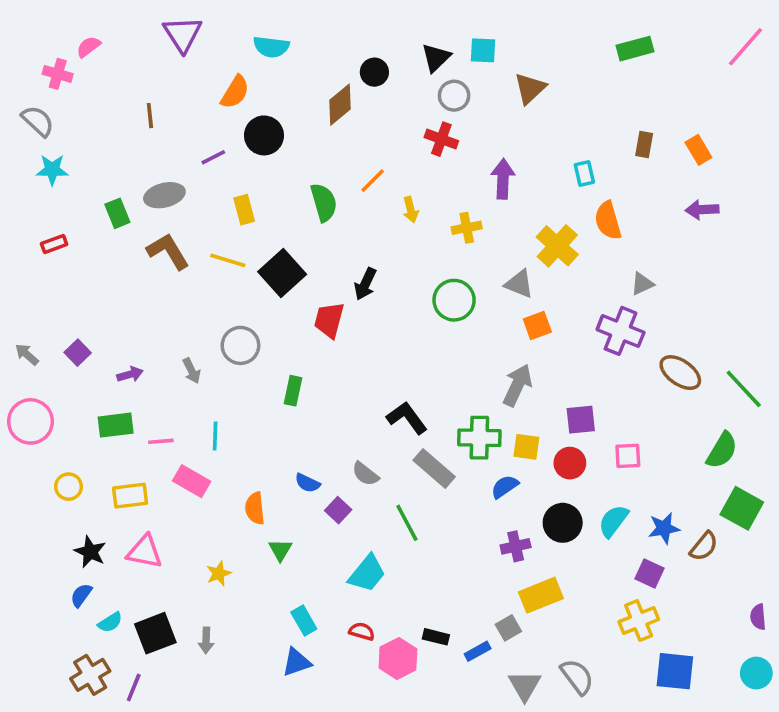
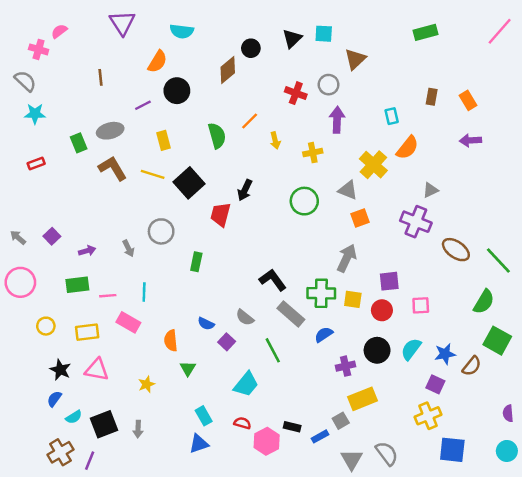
gray circle: (454, 96) -> (329, 85), moved
orange semicircle: (608, 221) -> (407, 148), turned -125
blue semicircle: (505, 487) -> (324, 335), moved

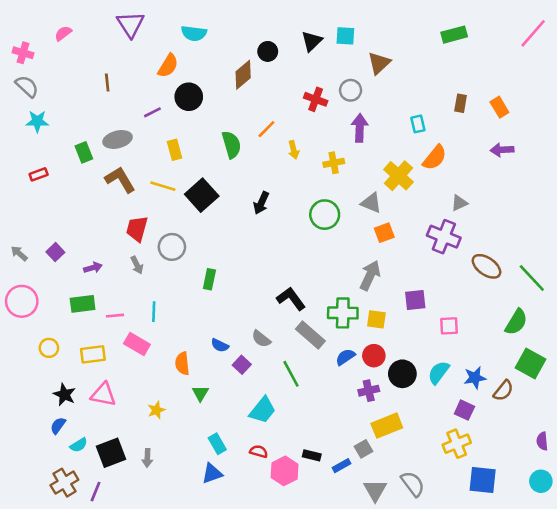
pink cross: (39, 49) -> (23, 53), moved
red trapezoid: (221, 214) -> (137, 229), moved
red circle: (382, 310) -> (374, 356), moved

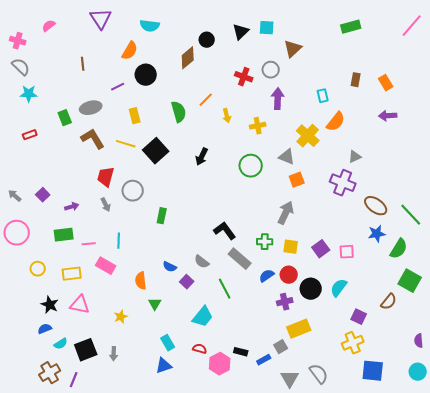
purple square: (415, 300) -> (321, 249), moved, turned -30
green cross: (343, 313) -> (265, 242), size x0.7
blue star: (475, 378) -> (377, 234), moved
blue semicircle: (58, 426) -> (45, 329), turned 32

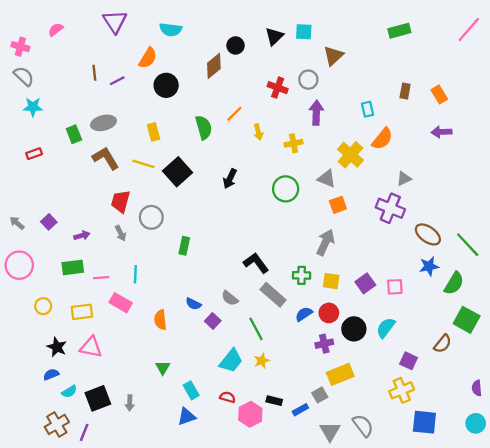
purple line: (118, 87) -> (117, 81), moved
green triangle: (155, 304) -> (163, 368), moved
yellow star: (121, 317) -> (262, 361), moved

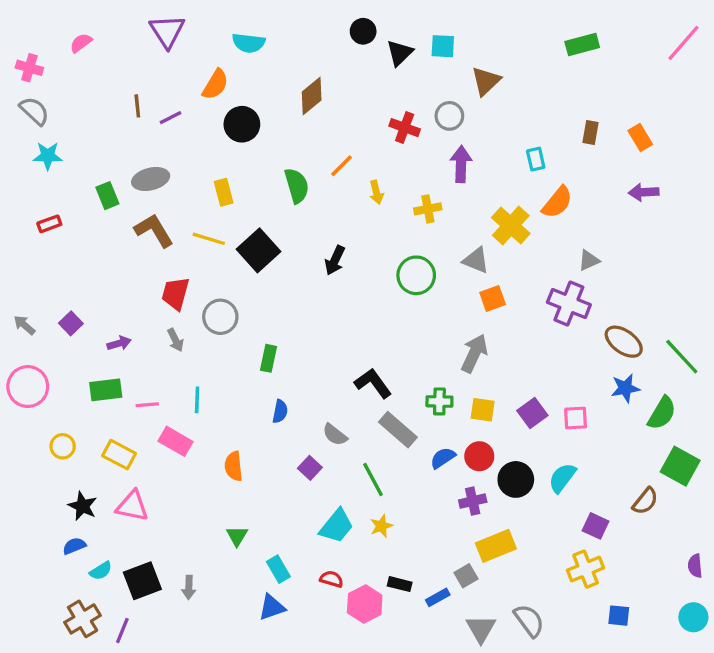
black circle: (236, 45) -> (363, 31), moved
blue semicircle: (193, 304) -> (280, 411), moved, turned -105
yellow rectangle: (82, 312) -> (119, 455), turned 35
blue square: (424, 422) -> (619, 616), size x0.6

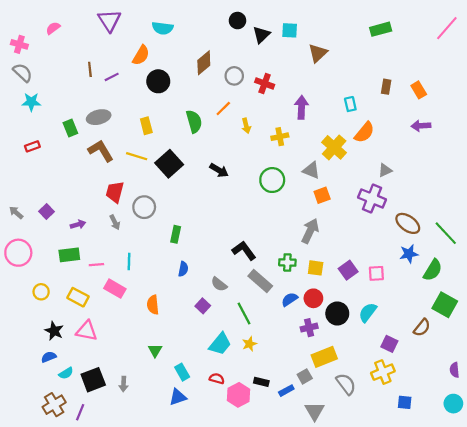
gray circle: (449, 116) -> (234, 76), moved
black arrow: (335, 260) -> (219, 170), turned -84
gray semicircle: (529, 621) -> (346, 384), moved

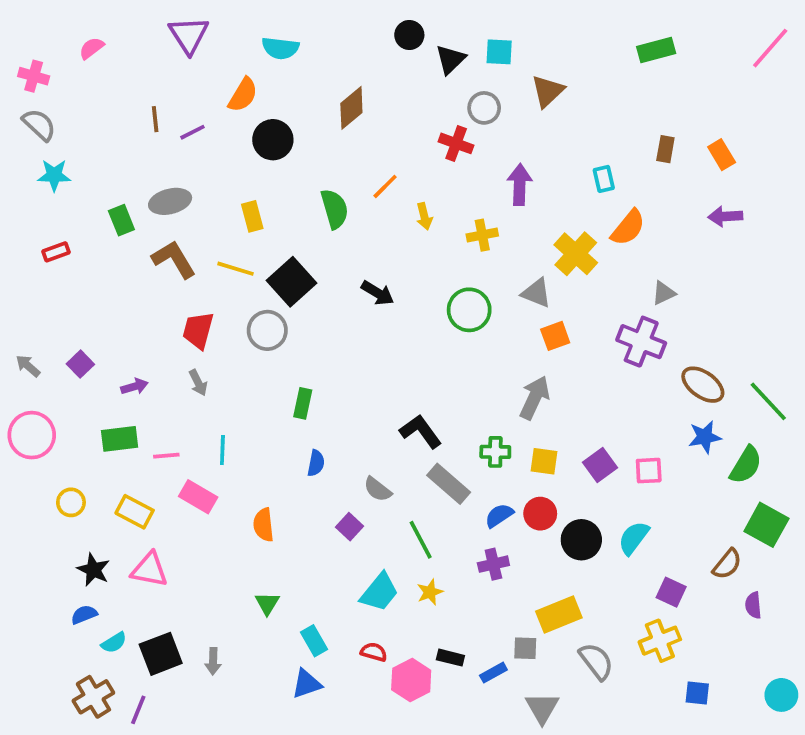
gray circle: (234, 76) -> (484, 108), moved
gray circle: (144, 207) -> (267, 330), moved
purple cross: (309, 328) -> (493, 564), moved
purple semicircle: (454, 370) -> (753, 605), moved
gray square: (305, 376) -> (525, 648), turned 32

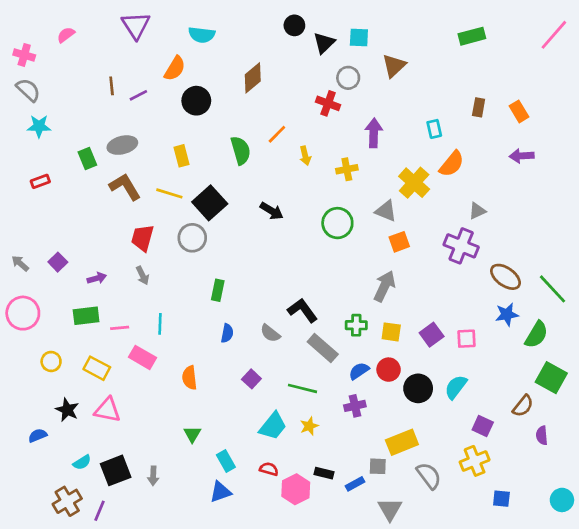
gray semicircle: (378, 489) -> (270, 333), moved
green line: (421, 540) -> (302, 388), turned -48
blue semicircle: (84, 615) -> (38, 435), moved

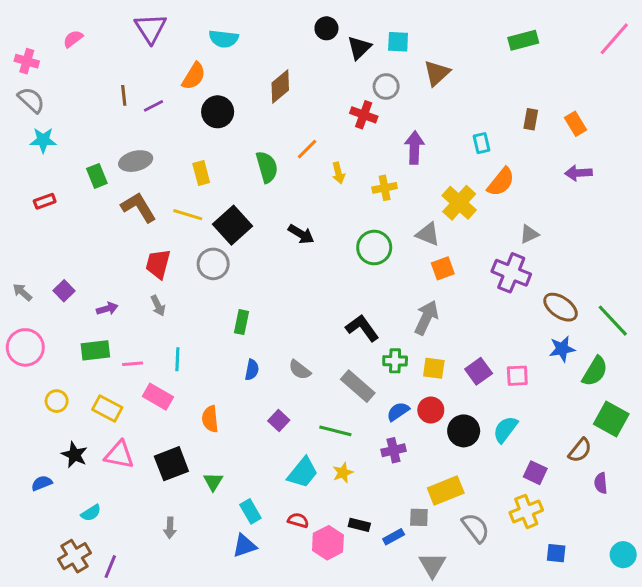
black L-shape: (302, 310) -> (362, 328), moved
black square: (116, 470) -> (171, 464), moved

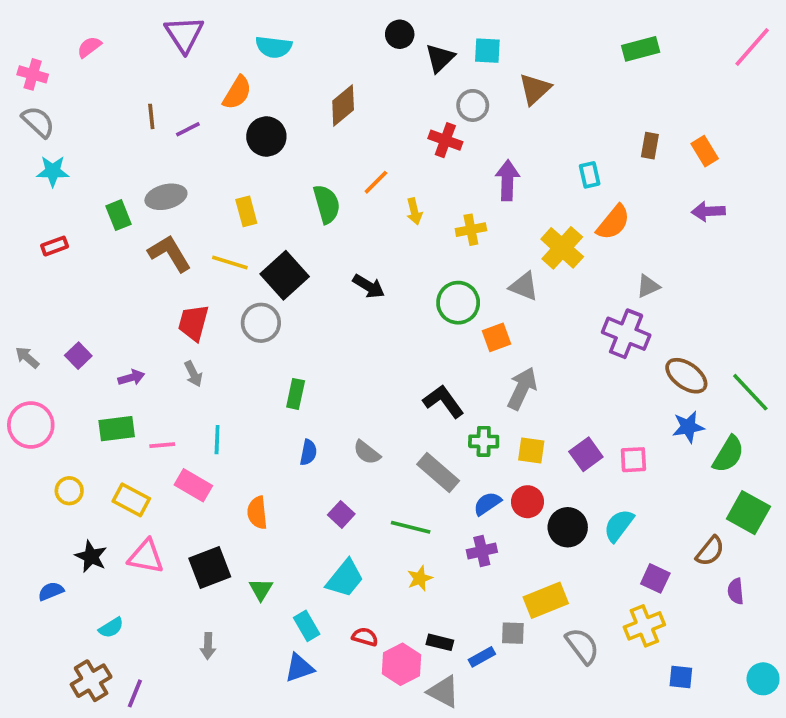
orange square: (443, 268) -> (496, 337), moved
cyan trapezoid: (303, 473) -> (345, 578), moved
gray triangle: (432, 565) -> (444, 692), moved, turned -32

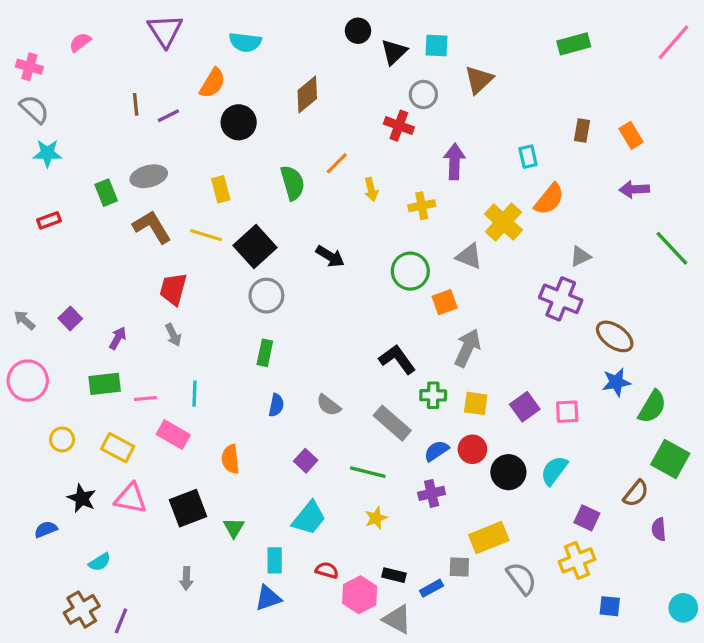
gray circle: (261, 323) -> (266, 296), moved
purple arrow: (131, 378) -> (118, 338), turned -45
green line: (750, 392) -> (672, 248), moved
cyan rectangle: (307, 626) -> (275, 560), turned 30

